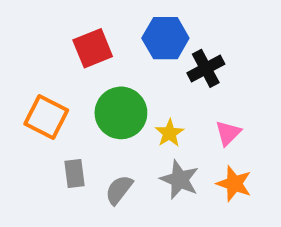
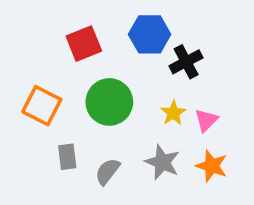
yellow star: (169, 133) -> (173, 113), moved

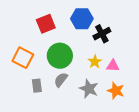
pink triangle: (206, 120) -> (113, 66), turned 48
gray semicircle: (108, 171) -> (61, 80), moved

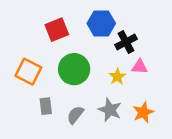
pink triangle: (113, 66) -> (140, 67), moved
gray semicircle: (61, 80) -> (75, 115), moved
orange star: (116, 91) -> (143, 112), turned 30

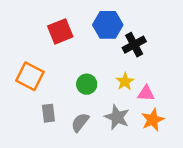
pink triangle: (140, 67) -> (146, 93), moved
green circle: (74, 69) -> (87, 84), moved, size x0.6

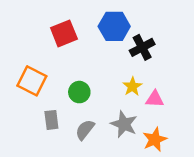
green circle: (87, 84) -> (79, 92), moved
orange star: (153, 120) -> (155, 139), moved

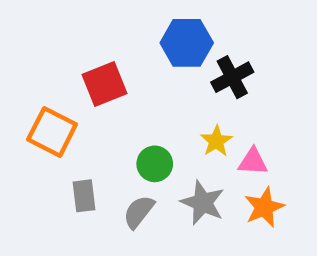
red square: (64, 33) -> (105, 84), moved
green circle: (79, 92) -> (155, 164), moved
orange star: (155, 139) -> (264, 207), moved

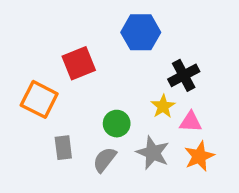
black cross: (232, 77) -> (184, 75), moved

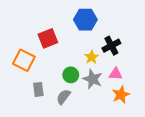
yellow star: (163, 106) -> (92, 57), moved
gray star: (153, 153) -> (93, 79), moved

